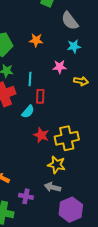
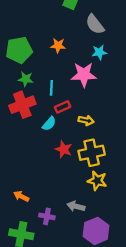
pink star: (60, 67) -> (84, 75), size x1.6
yellow arrow: (81, 81) -> (86, 120), moved
red rectangle: (40, 96) -> (63, 107), turned 64
yellow star: (57, 165) -> (97, 181), moved

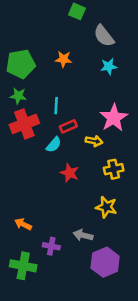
pink star: (84, 75) -> (114, 118), moved, turned -30
green star: (26, 79) -> (18, 96), moved
yellow cross: (92, 153) -> (114, 169), moved, size x0.7

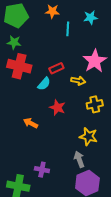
cyan line: (56, 106) -> (68, 29), moved
red cross: (24, 124) -> (19, 66), turned 35
orange arrow: (23, 224) -> (31, 123), moved
gray arrow: (83, 235) -> (79, 159), moved, turned 56

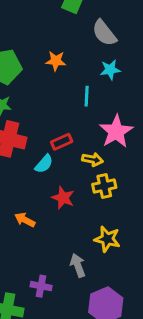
cyan line: (68, 29) -> (87, 96), moved
yellow cross: (95, 104) -> (104, 186), moved
gray arrow: (79, 159) -> (78, 265), moved

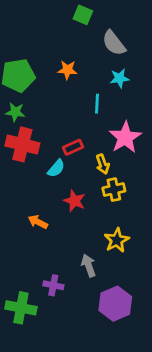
yellow arrow: (93, 159) -> (103, 164), turned 60
yellow star: (107, 239) -> (117, 240), turned 30

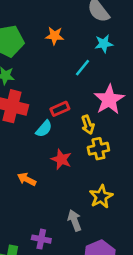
cyan line: (97, 104) -> (83, 68), turned 36

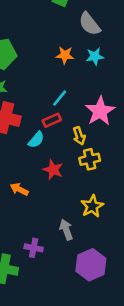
orange star: (55, 36) -> (65, 55), moved
cyan line: (83, 68) -> (60, 98), moved

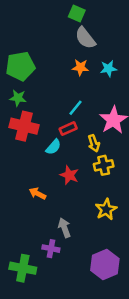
gray semicircle: (90, 24) -> (85, 38), moved
gray arrow: (66, 230) -> (64, 228), moved

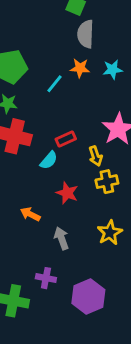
gray semicircle: (85, 38) -> (86, 34), turned 40
cyan line: (75, 108) -> (54, 84), moved
gray arrow: (64, 228) -> (61, 238), moved
purple hexagon: (105, 264) -> (88, 297), moved

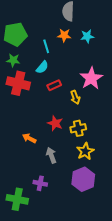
cyan line: (54, 84) -> (46, 46), turned -56
cyan semicircle: (49, 160) -> (42, 67), moved
yellow cross: (107, 182) -> (78, 128), moved
purple hexagon: (88, 297) -> (83, 179), moved

